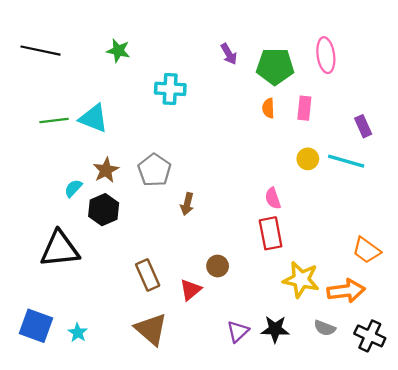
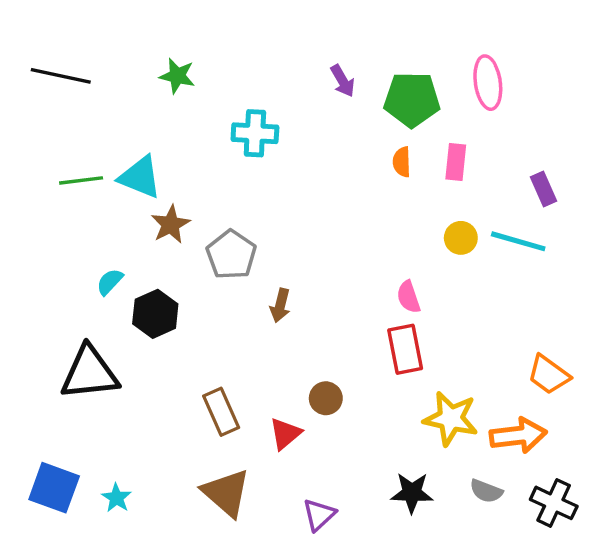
brown star: (106, 170) -> (170, 224), moved
purple triangle: (238, 331) -> (319, 515), moved

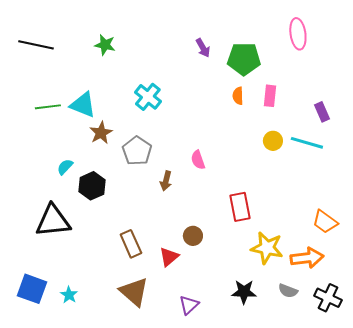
pink ellipse: (488, 83) -> (298, 34), moved
cyan cross: (255, 133) -> (148, 97), moved, turned 36
pink semicircle: (408, 297) -> (198, 160), moved

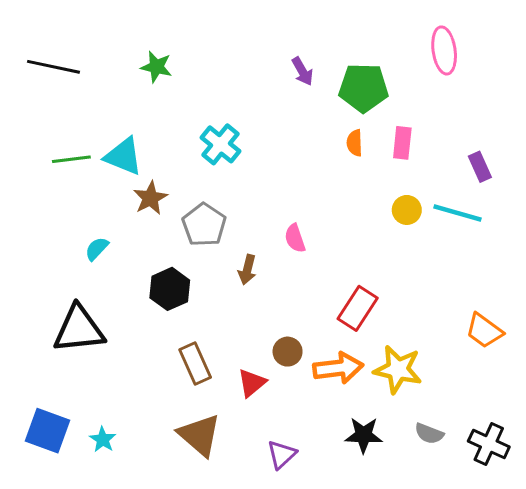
black hexagon: (92, 186) -> (170, 289), moved
red rectangle: (240, 207) -> (358, 308), turned 44
orange arrow: (307, 258) -> (338, 368), moved

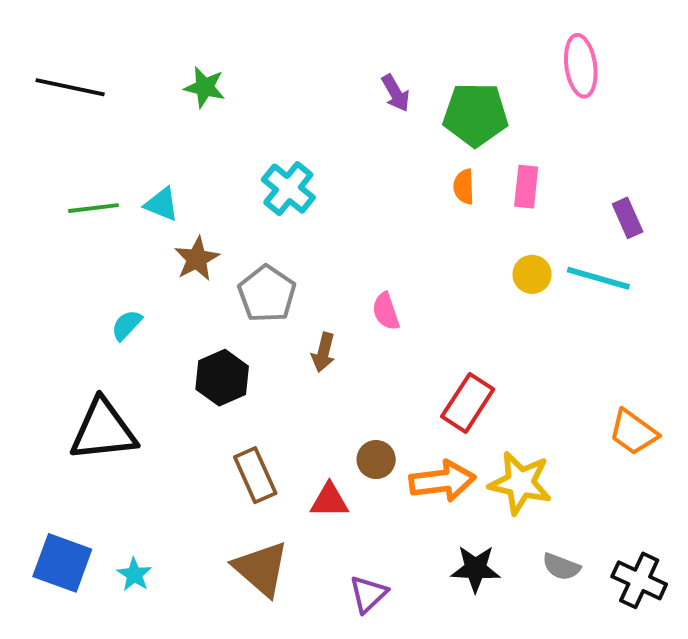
cyan triangle: (124, 156) -> (162, 204), size x0.7
red triangle: (252, 383) -> (329, 500), turned 40

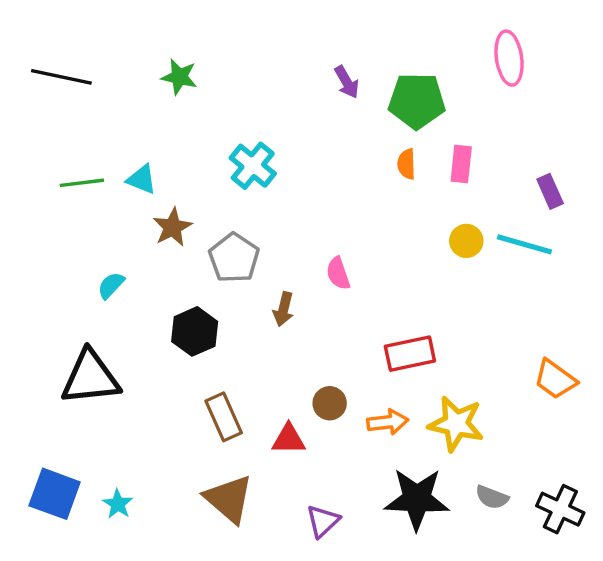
red rectangle: (468, 403) -> (410, 354), turned 45
orange arrow: (442, 481) -> (388, 422), size x0.7
black star: (475, 569) -> (417, 499), size x1.5

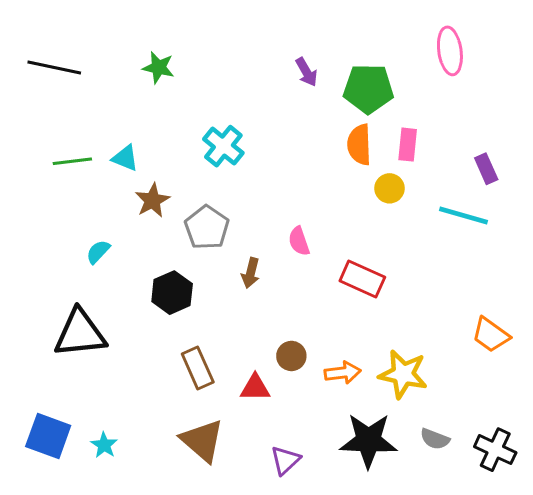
orange semicircle: (407, 164) -> (359, 145), size x1.5
yellow circle: (466, 241) -> (390, 188), moved
red rectangle: (410, 354) -> (362, 279), moved, turned 36

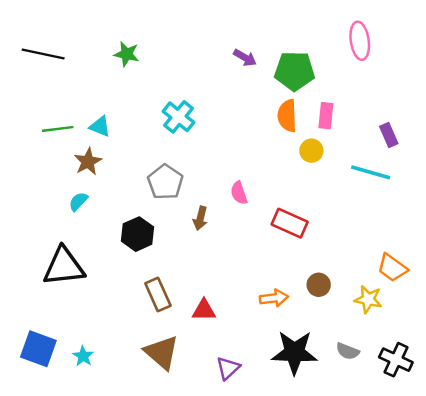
purple arrow: (306, 72) -> (245, 58), turned -30
brown star: (152, 200) -> (88, 162), moved
brown circle: (291, 356) -> (319, 285), moved
yellow star: (403, 374) -> (368, 299), moved, size x0.7

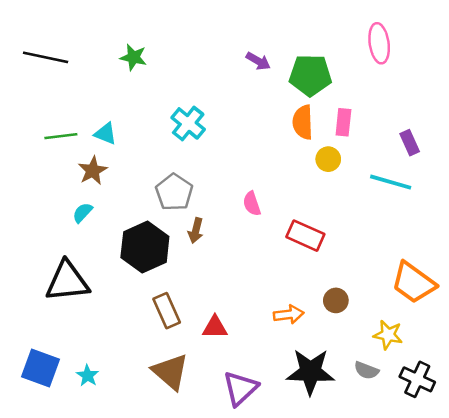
brown arrow: (200, 218) -> (196, 230), moved
black hexagon: (137, 234) -> (145, 247), size x1.4
orange trapezoid: (392, 268) -> (414, 283), size x1.4
yellow star: (368, 299) -> (388, 335), moved
purple triangle: (228, 368) -> (240, 388), size x1.4

